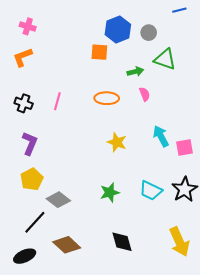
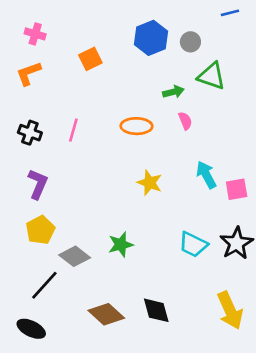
orange square: (99, 52) -> (90, 59), moved, turned -30
green star: (110, 193) -> (121, 245), moved
brown diamond: (67, 245) -> (106, 314), moved
black ellipse: (25, 256) -> (31, 329), turned 50

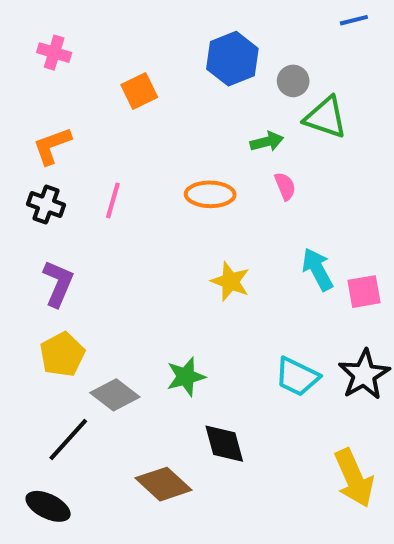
gray circle: (190, 42) -> (293, 81), moved
orange L-shape: (29, 73) -> (52, 146), moved
black diamond: (156, 310) -> (224, 444), moved

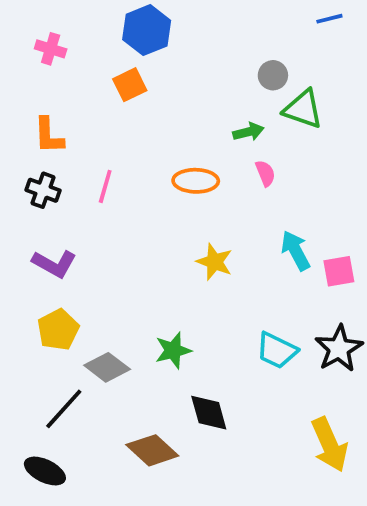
blue hexagon: (232, 59) -> (147, 30), moved
orange L-shape: (52, 146) -> (49, 136), turned -72
purple L-shape: (58, 284) -> (54, 264), turned 96

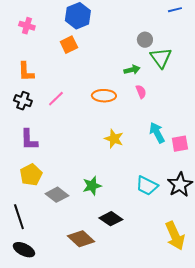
green triangle: (303, 109) -> (161, 58), turned 35
pink line: (105, 186) -> (56, 99), turned 30
purple L-shape: (54, 264) -> (29, 140), turned 60
black line: (64, 409) -> (19, 217), moved, turned -60
black diamond: (209, 413) -> (111, 219), turned -40

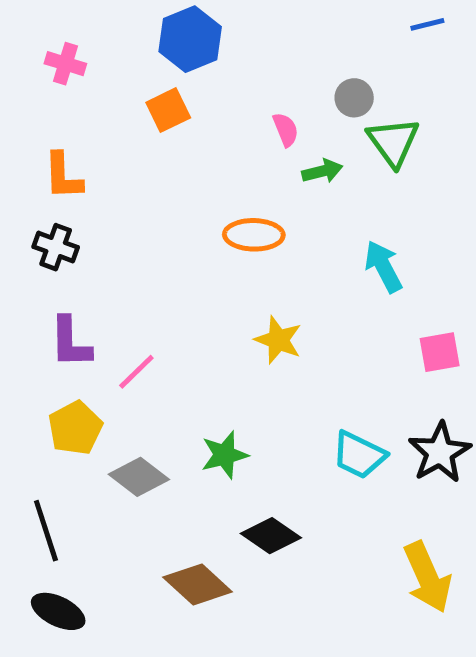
pink semicircle: (141, 92) -> (286, 130), moved
pink line: (56, 99) -> (136, 372), moved
cyan arrow: (157, 133) -> (383, 267), moved

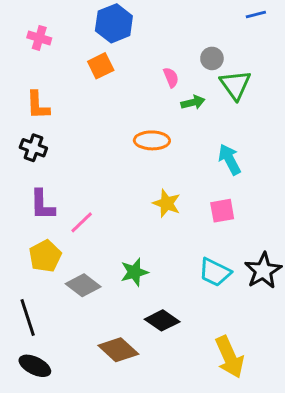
pink square: (440, 352) -> (222, 211), moved
yellow arrow: (427, 577) -> (230, 357), moved

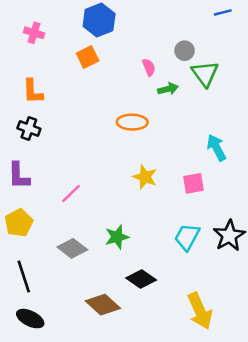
cyan arrow: (230, 159) -> (216, 148), moved
purple L-shape: (42, 205) -> (19, 176), moved
yellow pentagon: (45, 256) -> (19, 223), moved
cyan trapezoid: (215, 272) -> (187, 237), turned 92

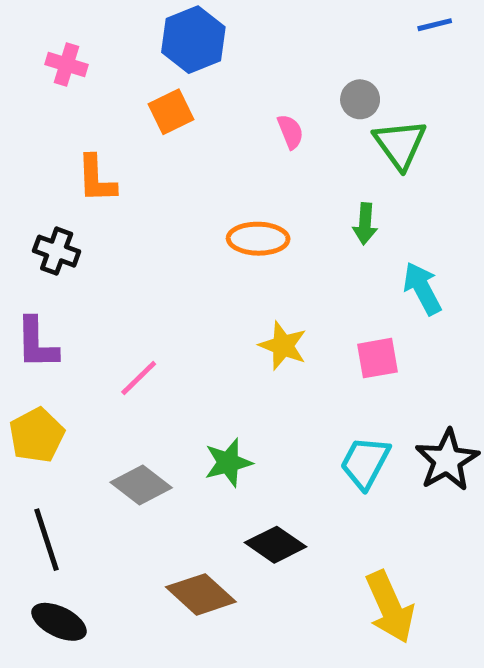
green arrow: (168, 89) -> (365, 224), moved, turned 108
orange L-shape: (33, 91) -> (96, 179), moved

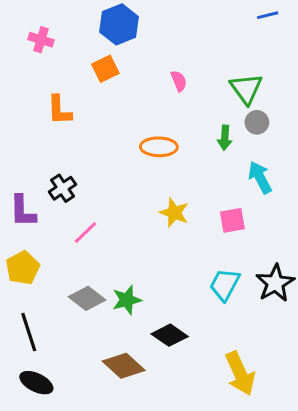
gray circle: (360, 99) -> (257, 122), moved
black cross: (57, 251) -> (62, 188), moved, turned 36
green star: (228, 463) -> (127, 300), moved

